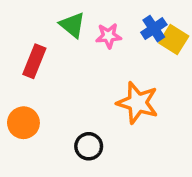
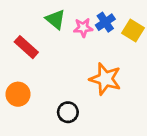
blue cross: (154, 29) -> (105, 22), moved
red rectangle: (34, 61) -> (26, 47), turned -70

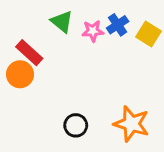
orange star: (105, 79) -> (131, 124), moved
orange circle: (18, 94) -> (20, 74), moved

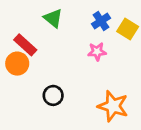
pink star: (93, 31) -> (97, 52), moved
black circle: (76, 125) -> (53, 95), moved

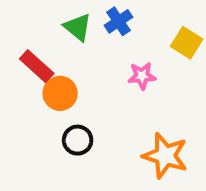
blue cross: (101, 21) -> (118, 21), moved
orange circle: (17, 64) -> (60, 93), moved

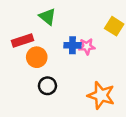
blue cross: (118, 21) -> (72, 45), moved, turned 35
red rectangle: (37, 66) -> (22, 41), turned -60

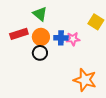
orange circle: (37, 57) -> (41, 37), moved
black circle: (47, 86) -> (40, 53), moved

